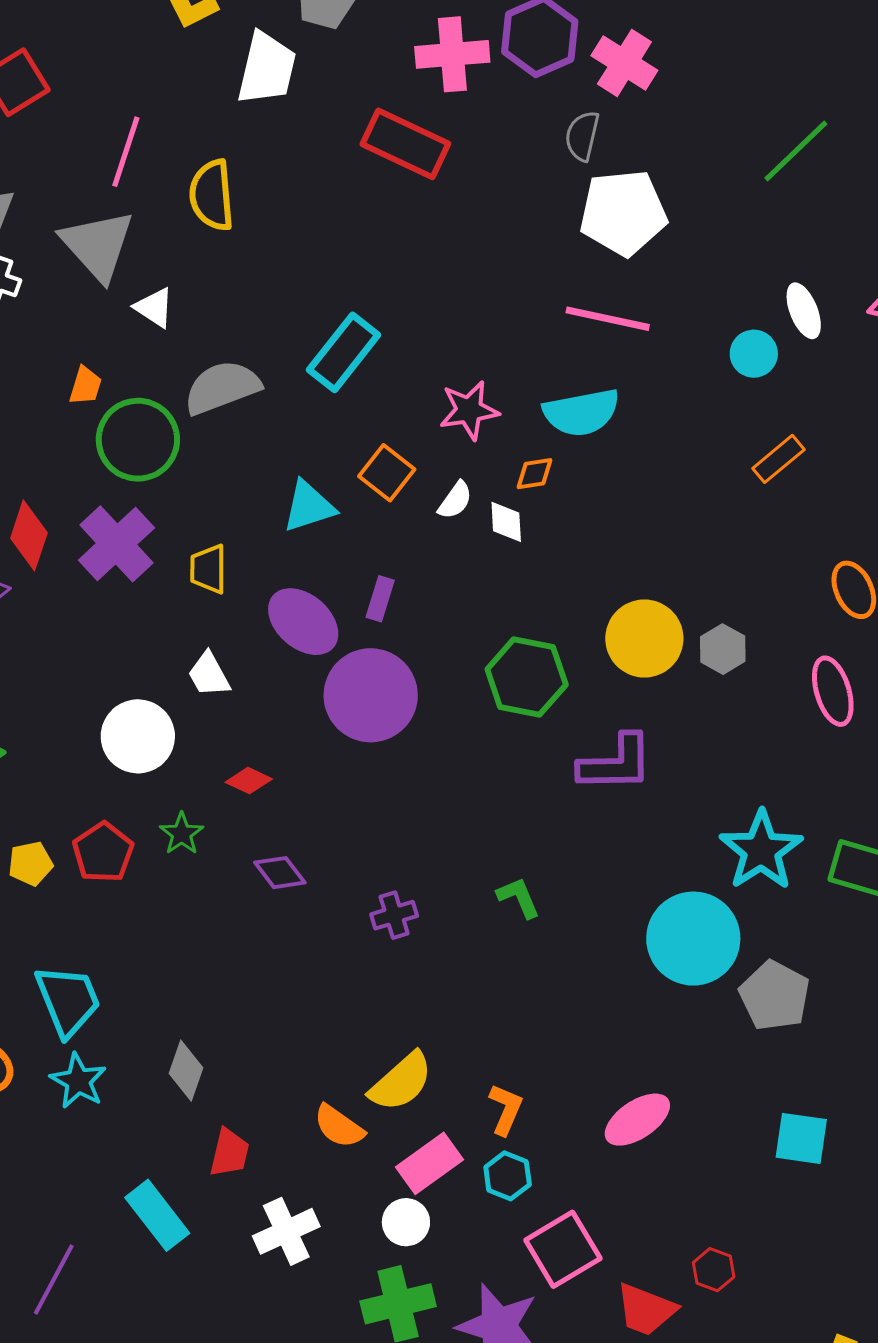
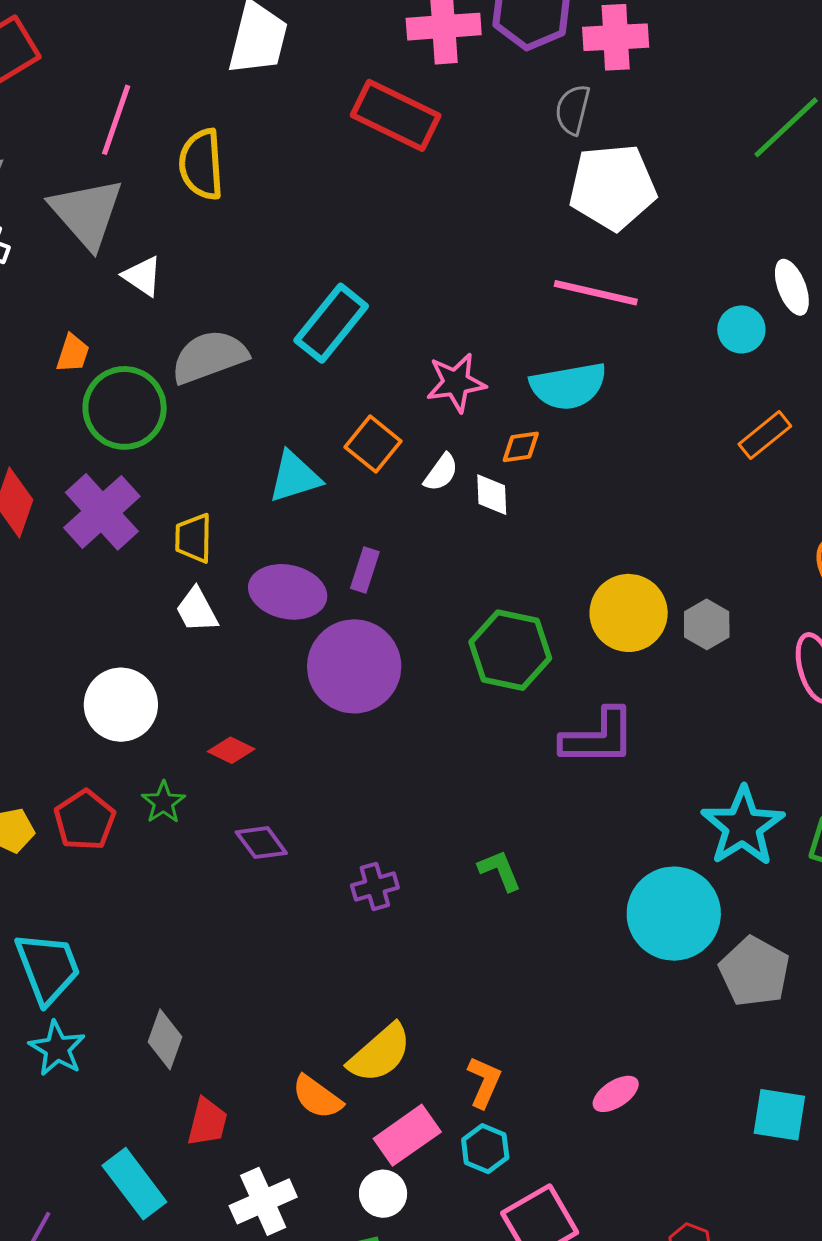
pink cross: (624, 63) -> (616, 37), turned -36
purple ellipse: (303, 622) -> (288, 592), turned -30
white trapezoid: (209, 675) -> (197, 610), moved
pink ellipse: (637, 1120) -> (616, 1094), size x0.7

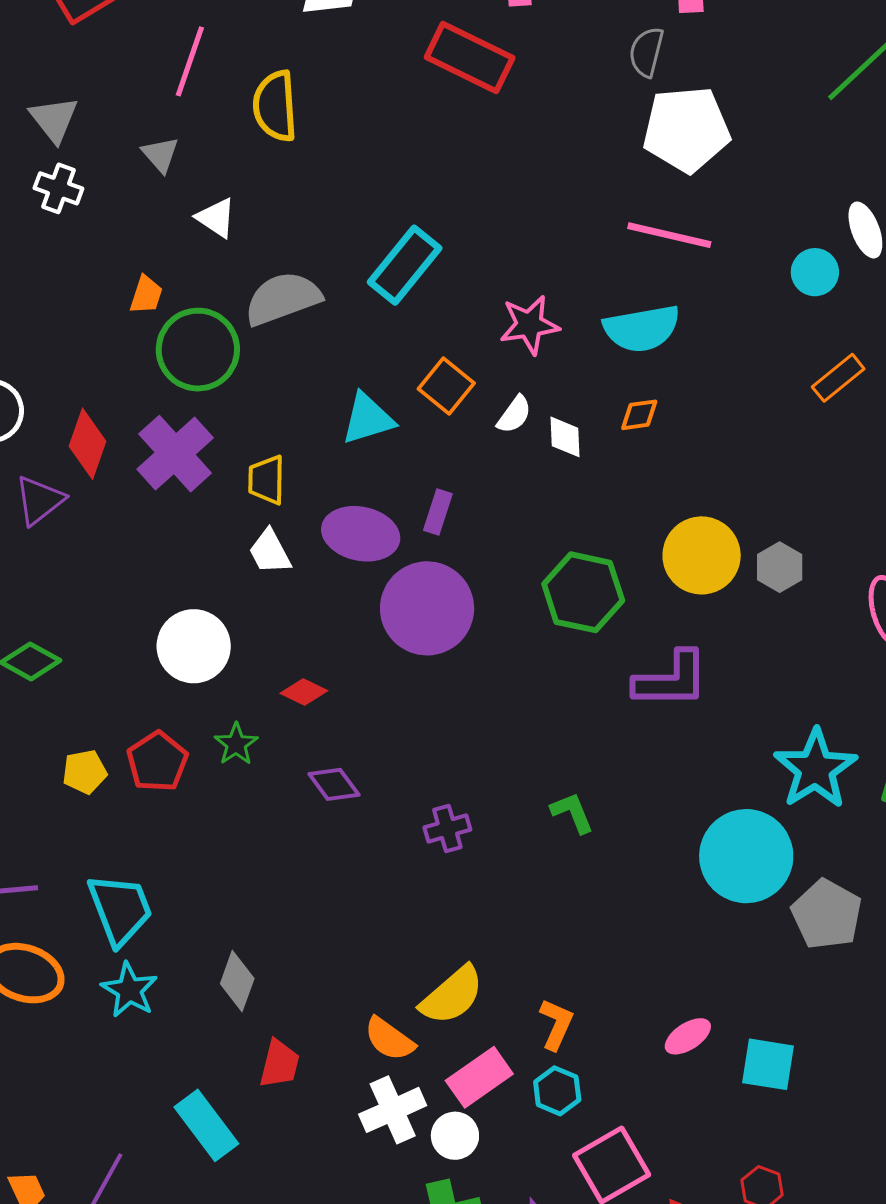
gray triangle: (87, 213) -> (160, 155), size x0.5
orange diamond: (521, 447) -> (639, 415), moved
cyan square: (779, 1115) -> (768, 1064), moved
white cross: (263, 1201) -> (393, 1110), moved

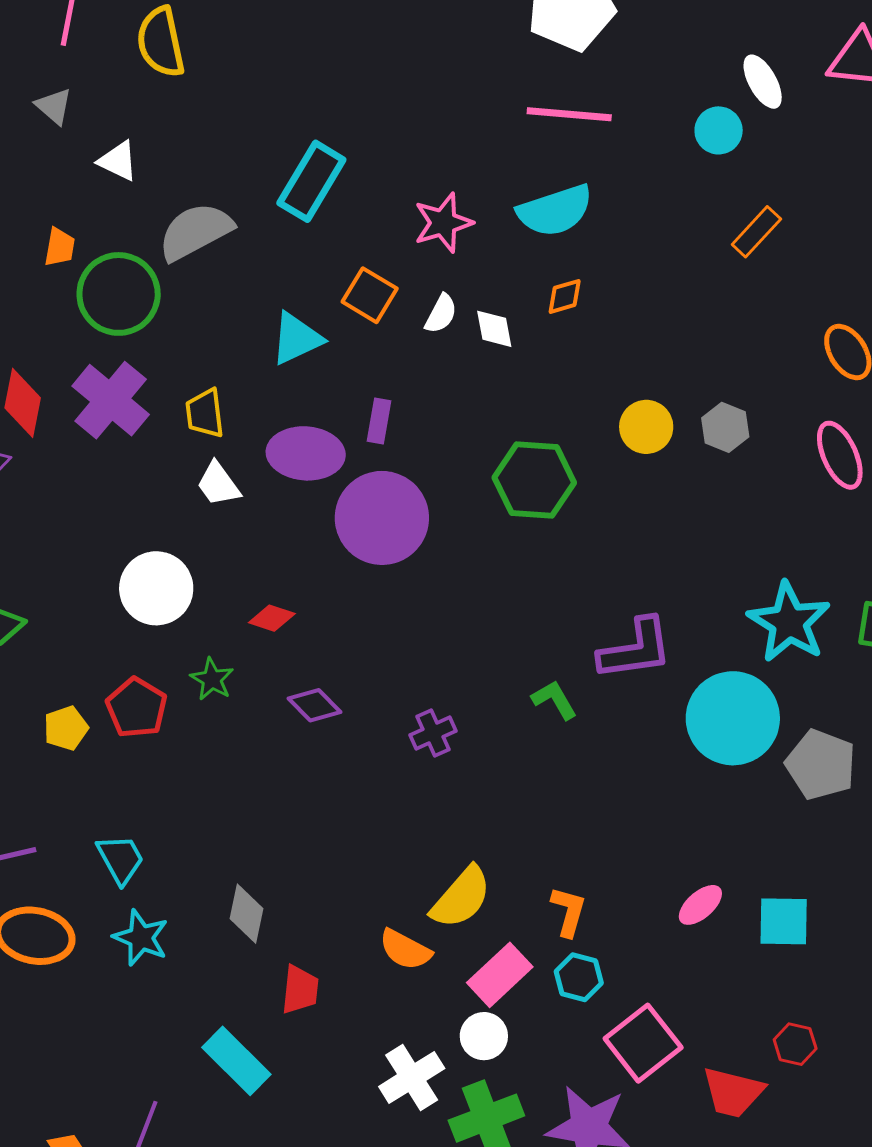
yellow circle: (702, 555) -> (646, 427), size x0.7
purple L-shape: (671, 680) -> (635, 649), moved
cyan trapezoid: (120, 909) -> (120, 859), size x0.7
white cross: (393, 1110) -> (412, 1078), moved

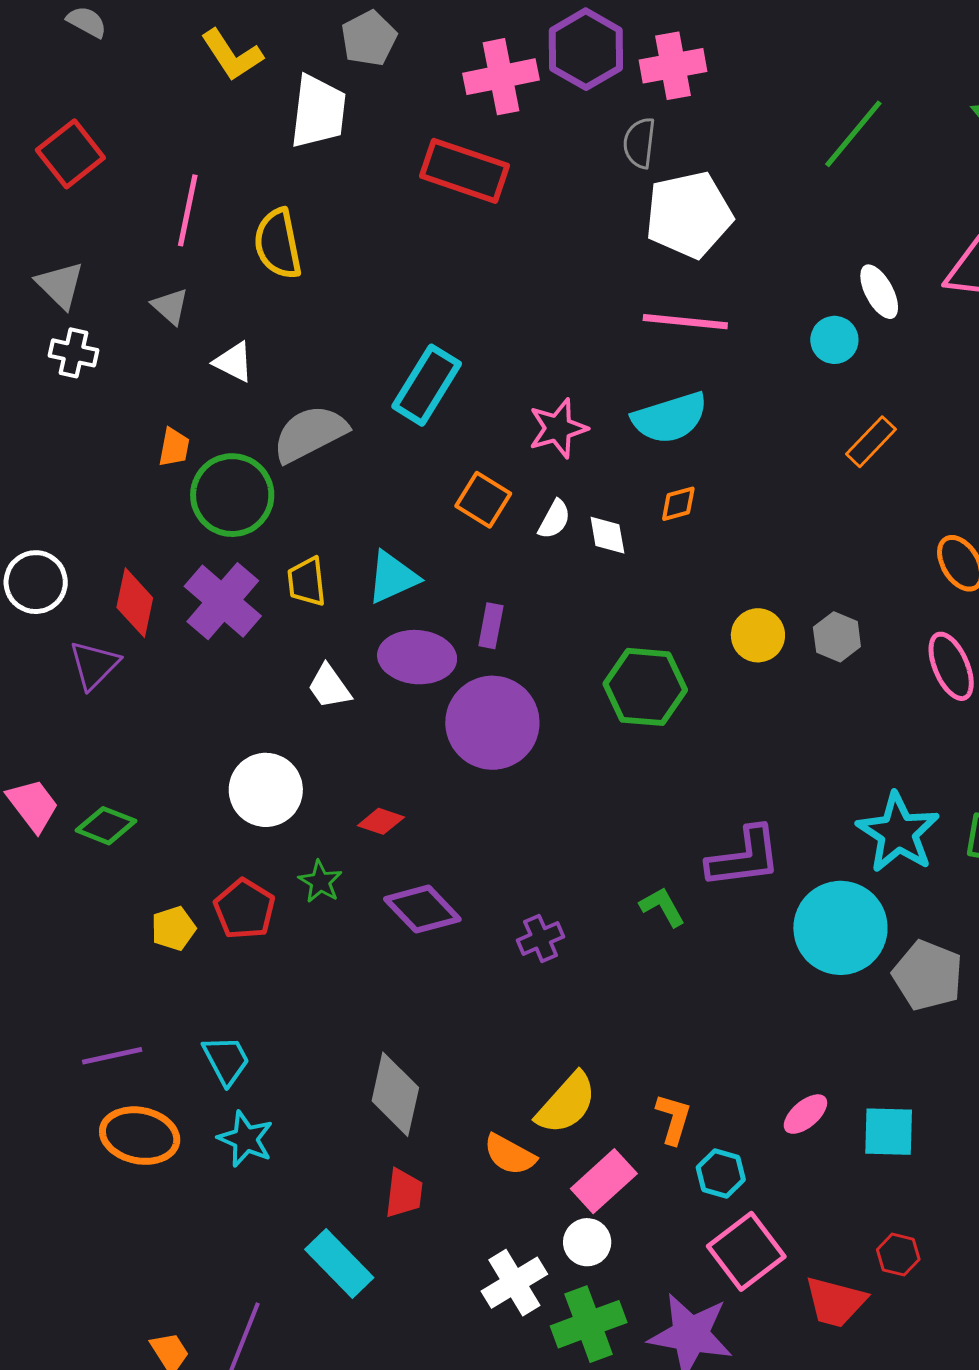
cyan triangle: (296, 339) -> (393, 577), moved
yellow trapezoid: (205, 413) -> (307, 582), moved
purple diamond: (314, 705) -> (422, 909), size x1.4
gray diamond: (246, 914) -> (395, 1094), moved, size x1.4
cyan hexagon: (579, 977) -> (721, 1174), moved

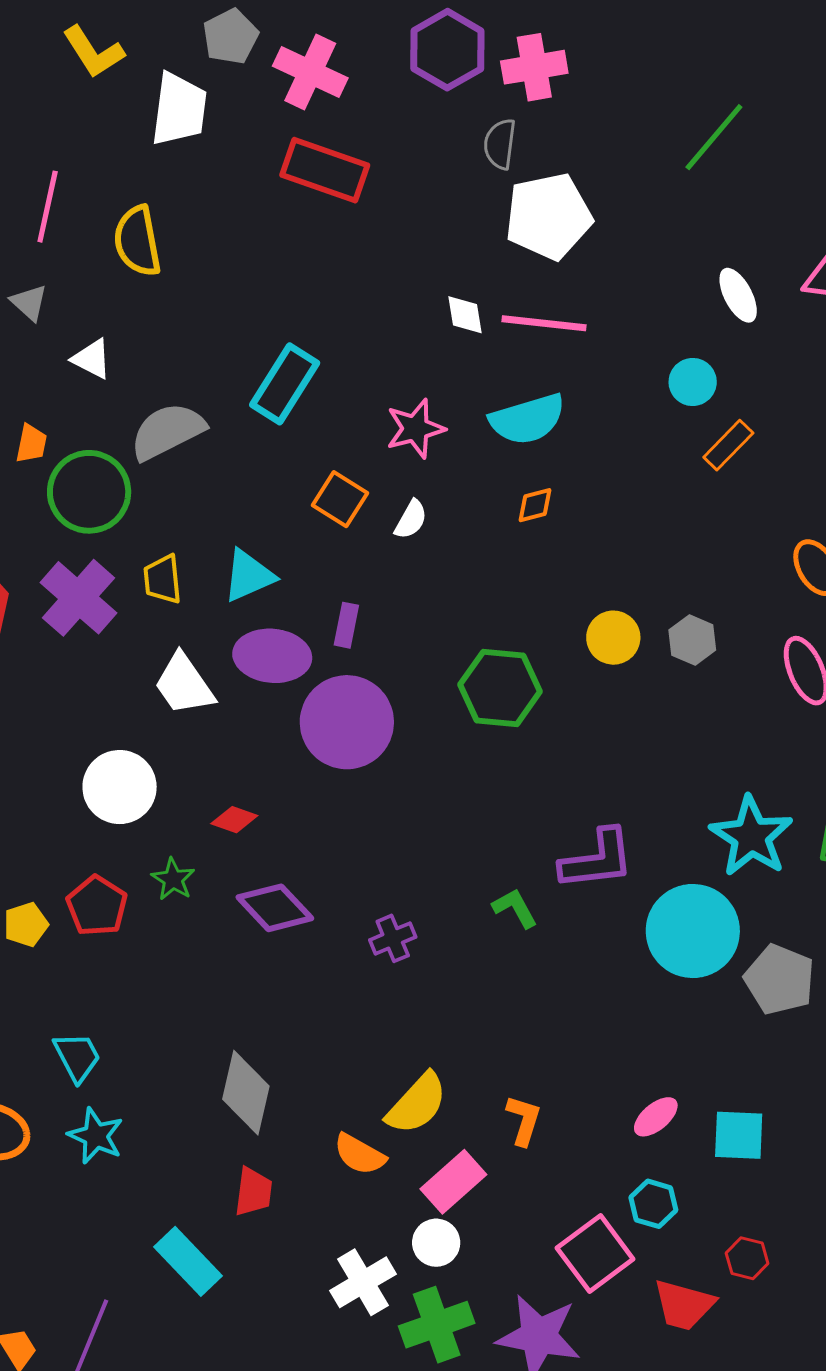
pink cross: (501, 77) -> (310, 72), moved, turned 36
cyan circle: (834, 340) -> (693, 382), moved
white diamond: (607, 535) -> (465, 315), moved
white trapezoid: (329, 687) -> (184, 684), size x1.4
cyan hexagon: (721, 1174) -> (653, 1204), moved

